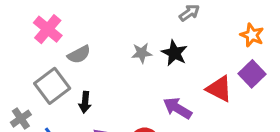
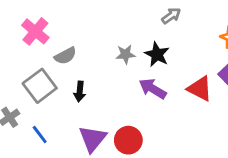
black arrow: (85, 102) -> (80, 92), moved
purple arrow: (177, 108) -> (153, 89), moved

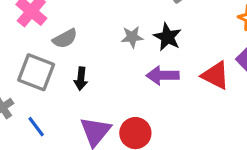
gray square: (40, 86) -> (36, 72), turned -32
purple arrow: (153, 89) -> (163, 75), turned -32

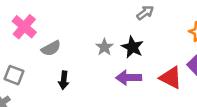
gray star: (132, 37) -> (104, 47), turned -30
gray square: (36, 72) -> (14, 75), moved, size x0.7

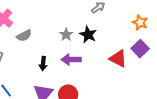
purple arrow: (129, 78) -> (71, 60), moved
black arrow: (64, 80) -> (43, 64), moved

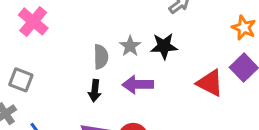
black star: (88, 35) -> (164, 46), turned -30
gray semicircle: (24, 36) -> (101, 57), moved, turned -63

